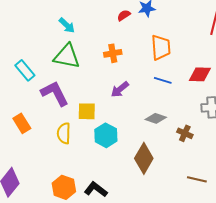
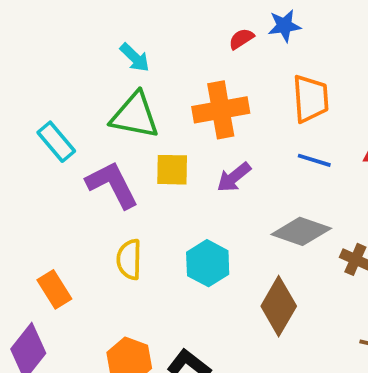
orange cross: (113, 53) -> (221, 110), size x1.6
yellow square: (87, 111) -> (172, 170), moved
gray diamond: (156, 118) -> (301, 231), size x1.4
orange rectangle: (22, 123) -> (54, 289), moved

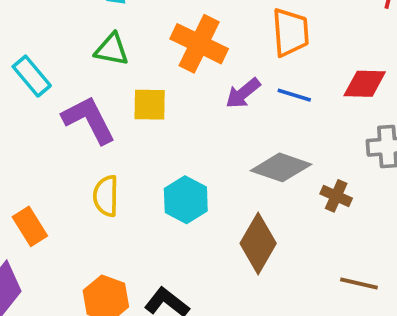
orange cross: (221, 110) -> (199, 44), turned 36
green triangle: (135, 115) -> (112, 49), size x0.7
purple arrow: (234, 177) -> (243, 93), moved

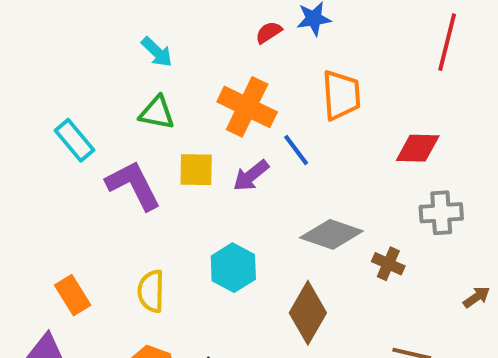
purple arrow: (243, 93) -> (251, 176), moved
blue line: (294, 95) -> (296, 150), moved, turned 36
yellow semicircle: (106, 196) -> (151, 291), moved

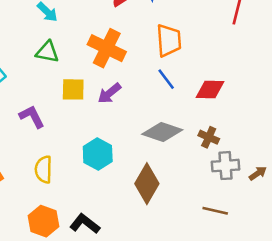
red diamond: (418, 148) -> (210, 89), moved
blue line: (296, 150) -> (166, 79), moved
purple L-shape: (133, 185) -> (32, 117), moved, size x0.7
gray cross: (441, 213) -> (226, 166), moved
brown cross: (388, 264) -> (209, 137), moved

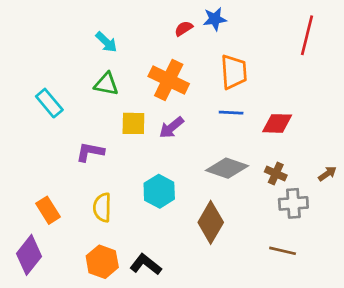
blue line: (166, 79) -> (231, 113), turned -50
purple L-shape: (32, 117) -> (90, 152), turned -52
brown arrow: (258, 173) -> (327, 174), moved

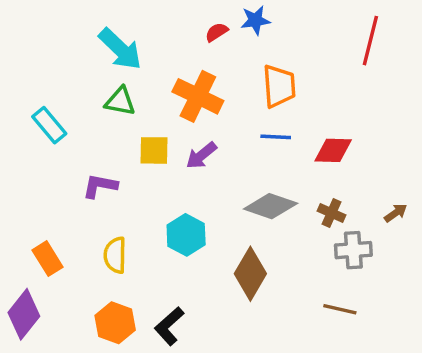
cyan arrow: (106, 42) -> (120, 49), size x1.6
black L-shape: (146, 264) -> (169, 326), turned -80

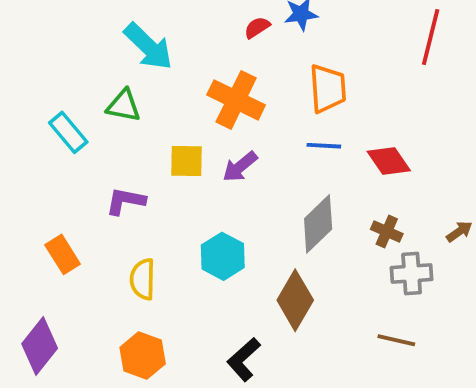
green triangle: (120, 101) -> (124, 106), moved
red diamond: (333, 150) -> (389, 161), turned 54
gray diamond: (271, 206) -> (318, 224), turned -63
orange rectangle: (48, 259) -> (63, 254), moved
black L-shape: (169, 326) -> (244, 359), moved

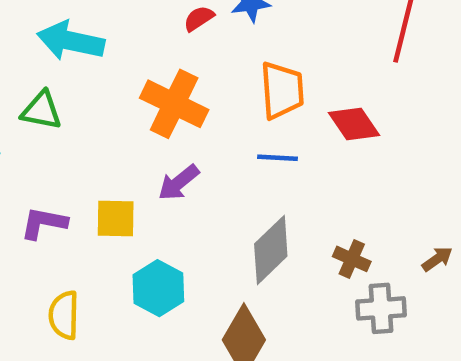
cyan arrow: (148, 47) -> (71, 41), turned 148
yellow square: (186, 161) -> (116, 219), moved
red diamond: (389, 161) -> (354, 124), moved

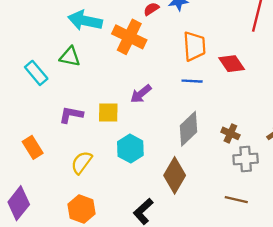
orange cross: (174, 104) -> (129, 37), moved
yellow semicircle: (64, 315) -> (82, 162), turned 35

